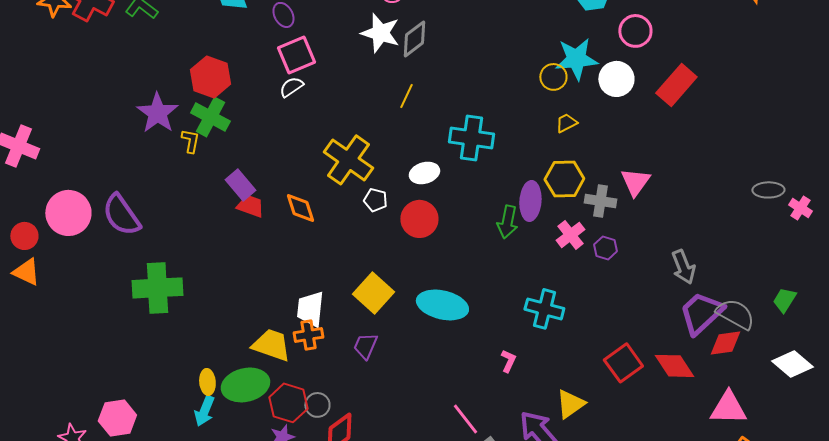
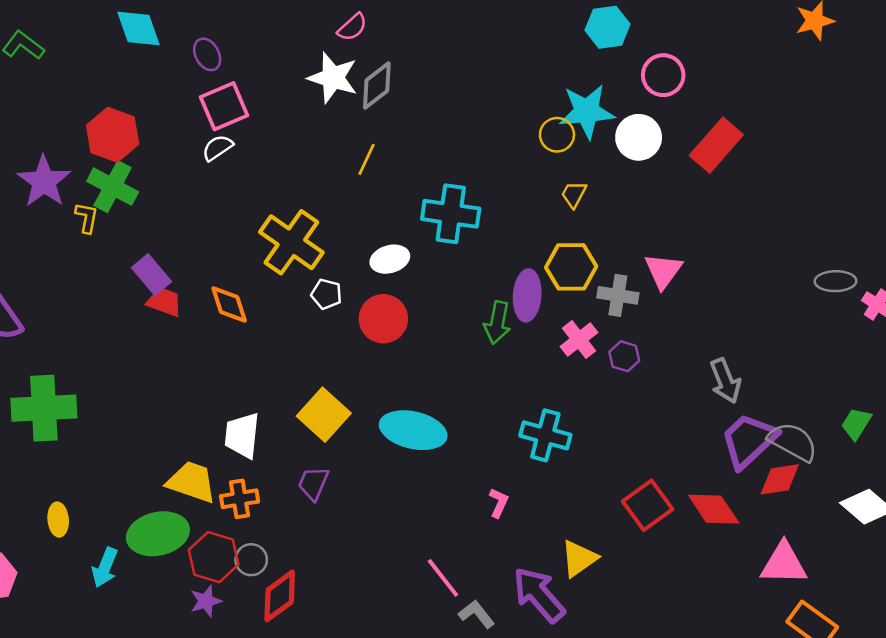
yellow trapezoid: (566, 123) -> (574, 194), turned -35
orange cross: (308, 335) -> (240, 499), moved
yellow ellipse: (207, 382) -> (58, 520), moved

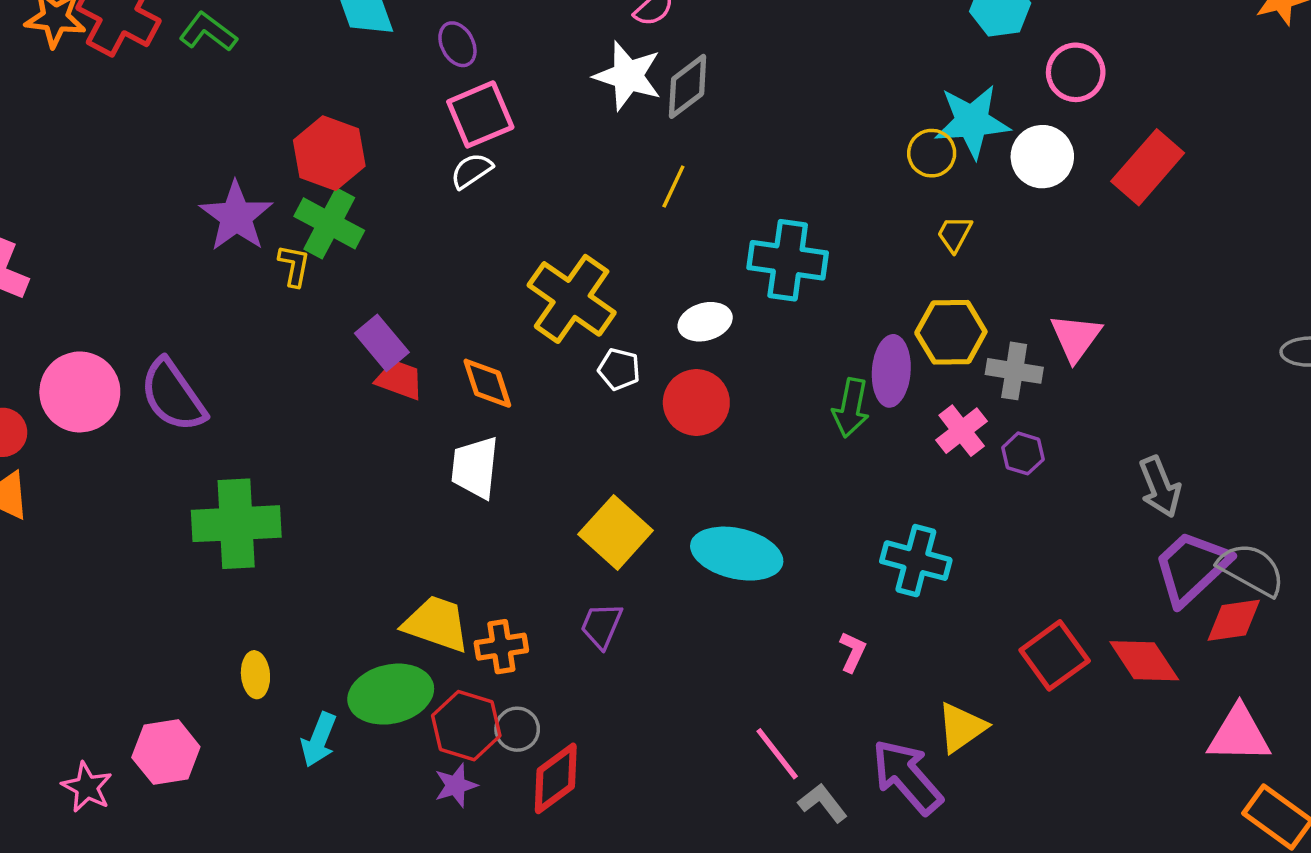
white trapezoid: (242, 435) -> (475, 467), moved

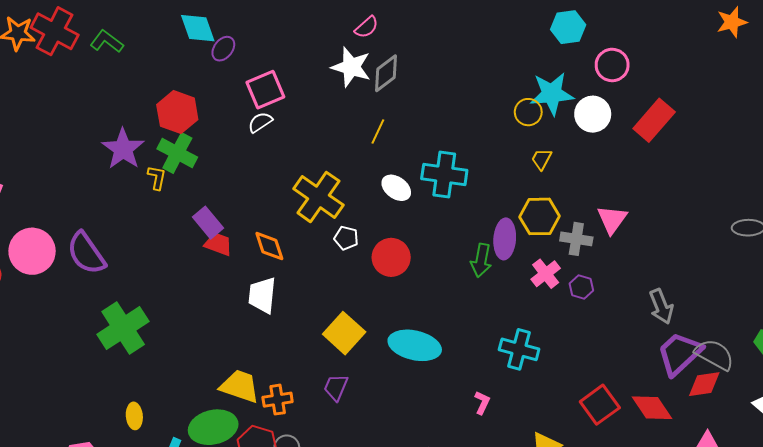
purple ellipse: (457, 44) -> (223, 49), moved, turned 65
white ellipse: (705, 322) -> (396, 188), moved, turned 52
green cross: (236, 524) -> (123, 328), turned -30

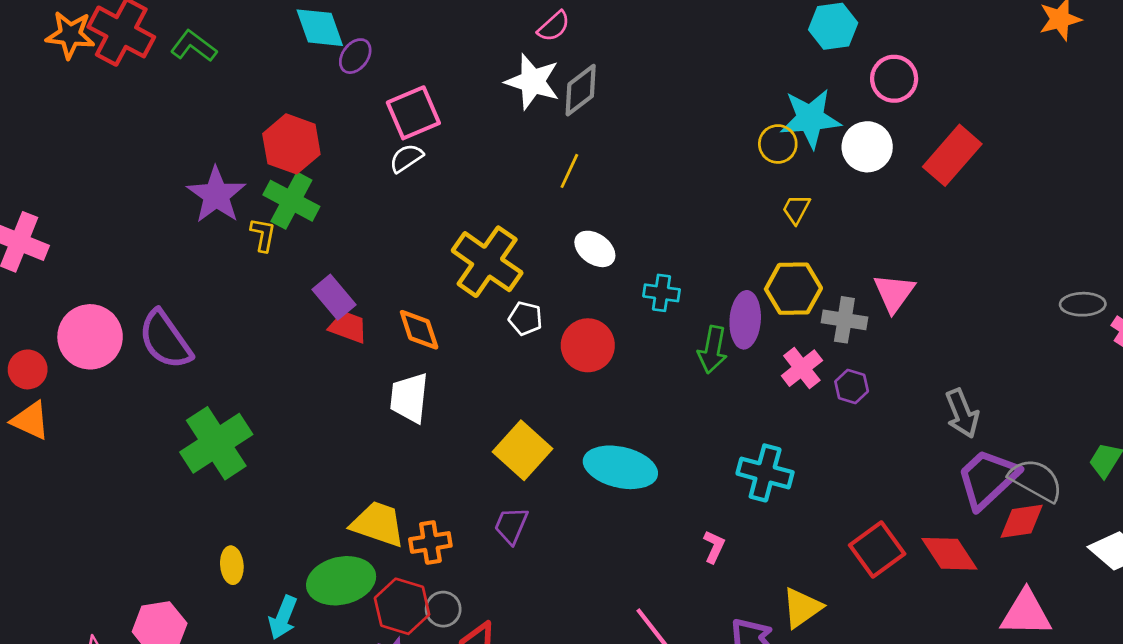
cyan cross: (444, 174) -> (662, 293), moved, size x0.6

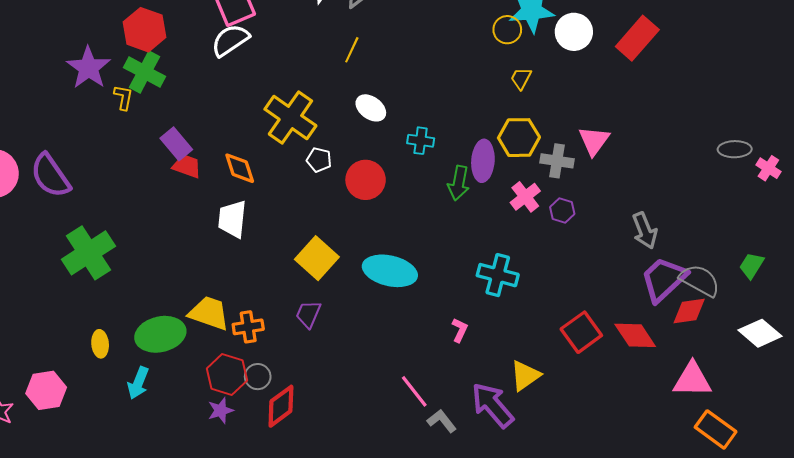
white semicircle: (406, 158) -> (230, 40), size x1.5
green ellipse: (341, 581) -> (160, 334), moved

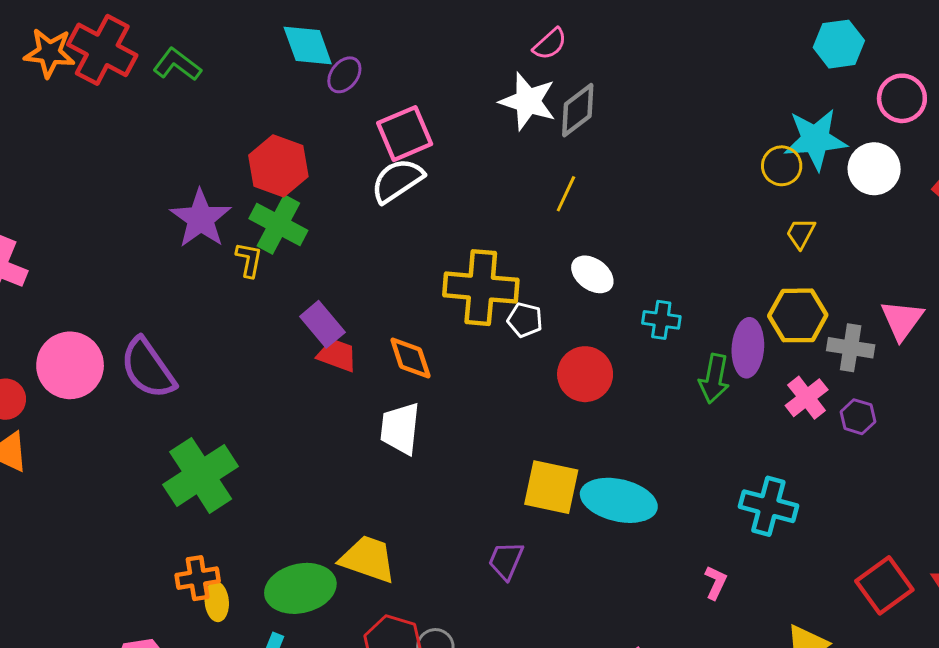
yellow cross: (290, 117) -> (481, 288), turned -30
white pentagon: (319, 160) -> (525, 320), moved
yellow square: (317, 258) -> (551, 487), moved, turned -30
orange cross: (248, 327) -> (198, 578), moved

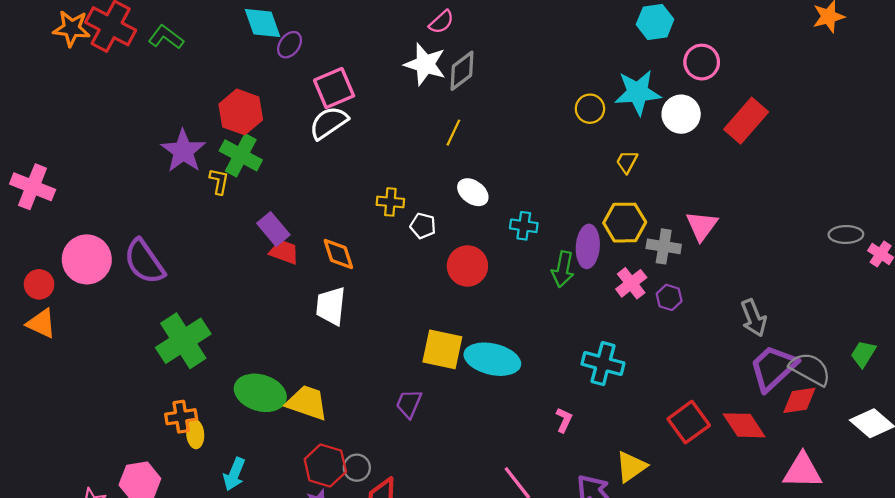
yellow circle: (782, 166) -> (590, 109), moved
yellow cross: (481, 288) -> (390, 202), size x0.5
green ellipse: (300, 588) -> (260, 393), moved, turned 30

